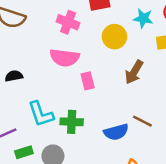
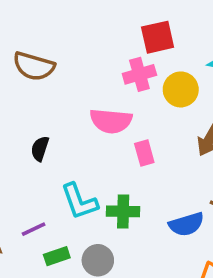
pink cross: (68, 22) -> (139, 74), moved, turned -35
black semicircle: (14, 76) -> (40, 149), turned -60

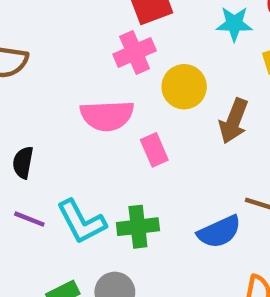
yellow circle: (181, 89) -> (184, 87), moved
purple line: (34, 229) -> (29, 219), moved, turned 55

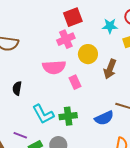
purple line: (29, 219) -> (20, 135), moved

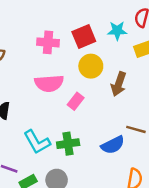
red square: (73, 17) -> (84, 37), moved
pink cross: (66, 39) -> (48, 42), moved, turned 30
pink rectangle: (75, 82) -> (76, 101), turned 64

